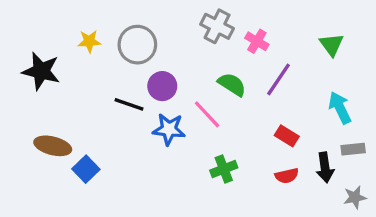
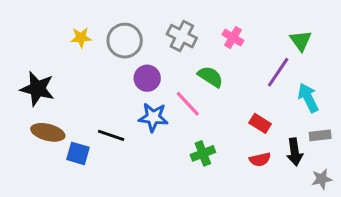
gray cross: (217, 26) -> (182, 36), moved
black star: (41, 71) -> (37, 89), moved
purple line: (278, 79) -> (278, 72), moved
black line: (129, 104) -> (111, 135), moved
blue square: (86, 169) -> (78, 153), turned -30

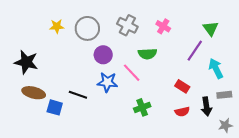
green semicircle: (210, 77) -> (147, 54), turned 144

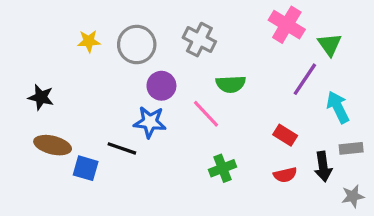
pink cross: (163, 26) -> (287, 25), moved, size x1.5
black star: (26, 62) -> (41, 97), size x0.7
blue star: (107, 82) -> (150, 122), moved

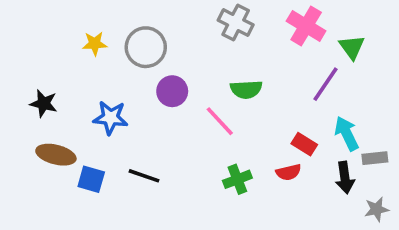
gray cross: (199, 40) -> (236, 23), moved
cyan arrow: (338, 107) -> (347, 133), moved
blue star: (150, 122) -> (111, 118), moved
black line: (122, 148) -> (144, 176), moved
red semicircle: (285, 175) -> (288, 172), moved

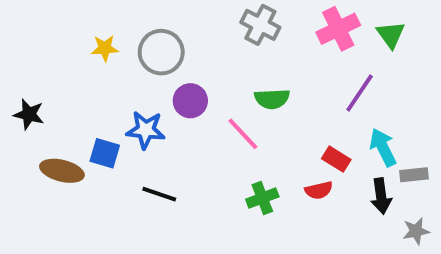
pink cross: (306, 26) -> (338, 29), turned 33
green triangle: (352, 47) -> (391, 35), moved
black star: (44, 104) -> (29, 114), moved
blue star: (111, 118) -> (146, 130), moved
blue square: (91, 179) -> (105, 153), moved

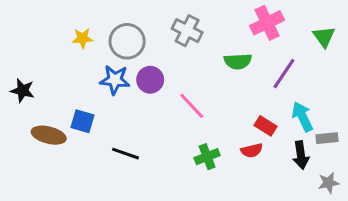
gray cross: (260, 25) -> (187, 31), moved
green triangle: (391, 35) -> (324, 37), moved
green semicircle: (272, 99) -> (238, 61), moved
blue star: (146, 130) -> (115, 80), moved

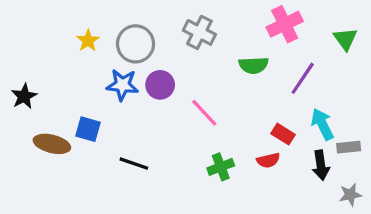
yellow star: (83, 38) -> (88, 41), turned -30
black star: (23, 91) -> (24, 96), turned 30

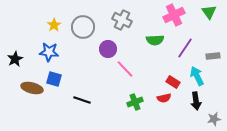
green triangle: (345, 39) -> (209, 12), moved
blue star: (122, 85) -> (49, 52), moved
purple circle: (160, 85) -> (108, 49), moved
gray rectangle: (349, 147) -> (213, 56), moved

